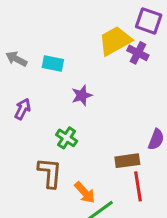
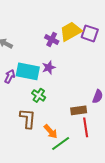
purple square: (149, 21) -> (90, 33), moved
purple cross: (138, 53) -> (52, 39), moved
cyan rectangle: (53, 63) -> (28, 71), moved, size x1.6

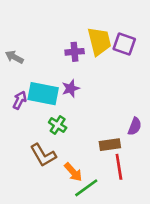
yellow trapezoid: (71, 31) -> (99, 41), turned 105
purple cross: (52, 39) -> (75, 52), turned -32
brown L-shape: (28, 118) -> (43, 155), turned 145

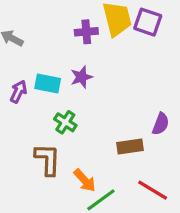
cyan rectangle: (43, 94) -> (48, 83), size x0.7
brown L-shape: (43, 155) -> (48, 159), turned -148
red line: (119, 167) -> (153, 190), moved, turned -50

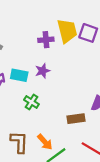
brown L-shape: (48, 159) -> (19, 142), moved

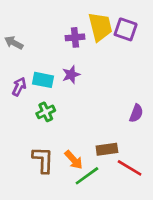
green cross: (31, 102) -> (46, 112), moved, turned 32
brown rectangle: (76, 119) -> (107, 149), moved

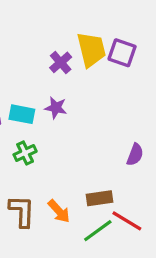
purple cross: (75, 37) -> (61, 62), turned -36
purple star: (71, 75) -> (56, 108), turned 30
green line: (87, 176) -> (98, 231), moved

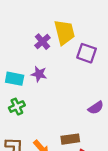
purple square: (122, 53) -> (87, 53), moved
purple semicircle: (135, 155) -> (96, 108), turned 35

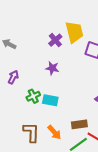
cyan rectangle: (15, 79) -> (50, 100), moved

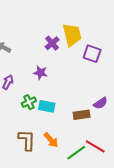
purple star: (52, 68) -> (40, 73), moved
brown rectangle: (79, 124) -> (82, 115), moved

